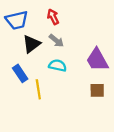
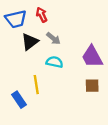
red arrow: (53, 17) -> (42, 15), moved
blue rectangle: (20, 73) -> (19, 100), moved

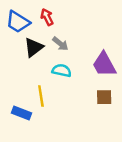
blue trapezoid: (16, 19) -> (18, 22), turned 45
blue rectangle: (19, 100) -> (21, 113), turned -35

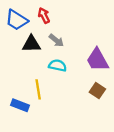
black triangle: (34, 47) -> (31, 44), turned 36
brown square: (104, 97) -> (97, 91), turned 35

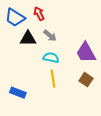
yellow line: (38, 89) -> (53, 79), moved

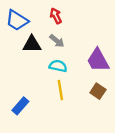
red arrow: (39, 14) -> (56, 16), moved
blue rectangle: (18, 93) -> (20, 106), turned -70

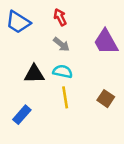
black triangle: (32, 44) -> (34, 74), moved
purple trapezoid: (98, 60) -> (106, 42), moved

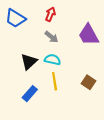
red arrow: (60, 17) -> (50, 14), turned 48
black triangle: (34, 74) -> (29, 62), turned -42
blue rectangle: (22, 115) -> (30, 94), moved

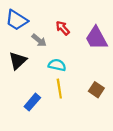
red arrow: (50, 14) -> (63, 28), moved, turned -64
gray arrow: (51, 37) -> (39, 40), moved
black triangle: (29, 62) -> (18, 61), moved

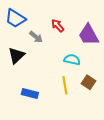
cyan semicircle: (57, 65) -> (72, 60), moved
yellow line: (59, 89) -> (65, 85), moved
blue rectangle: (32, 102) -> (30, 94), turned 63

